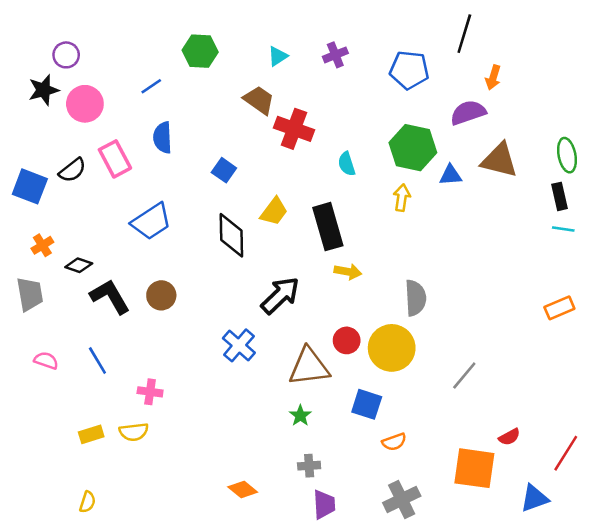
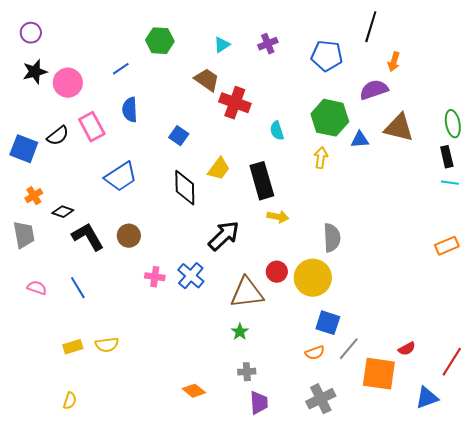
purple circle: (66, 55) -> (31, 33), moved
gray line: (464, 376) -> (349, 349), moved
pink cross: (150, 392) -> (155, 277), moved
blue square: (367, 404) -> (328, 323), moved

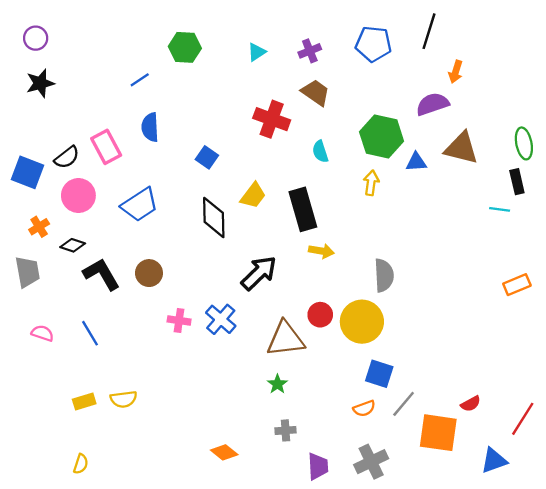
blue pentagon: (327, 56) -> (373, 44), moved
brown trapezoid: (207, 80) -> (316, 93), moved
pink circle: (68, 83) -> (78, 196), moved
cyan line: (450, 183) -> (500, 209), moved
purple trapezoid: (259, 403) -> (318, 466), moved

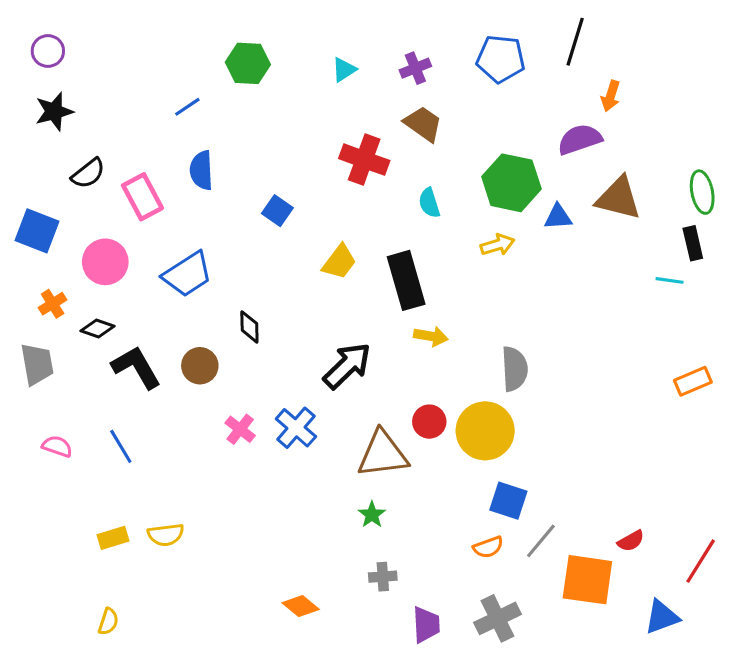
black semicircle: (67, 157) -> (88, 173), moved
yellow arrow: (371, 183) -> (498, 245), turned 65
black diamond: (214, 217) -> (249, 327), moved, size x0.6
pink cross: (179, 320) -> (240, 429), turned 30

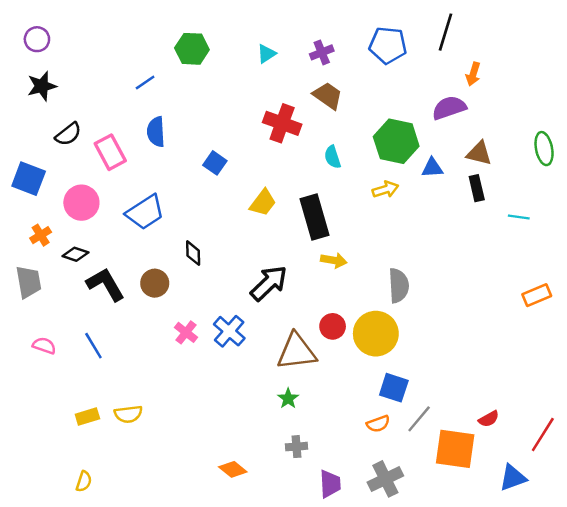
brown triangle: (618, 198) -> (479, 153), size x0.7
black rectangle: (693, 243) -> (477, 188), moved

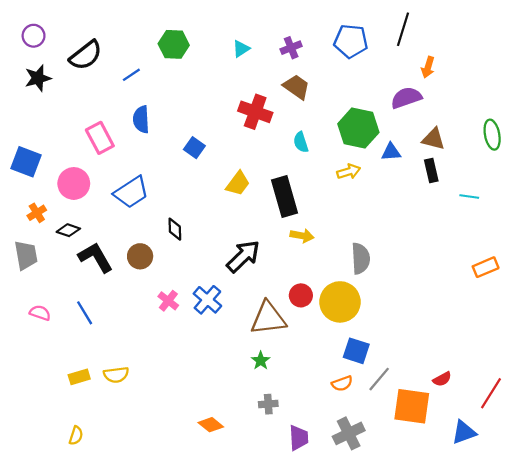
black semicircle: (68, 134) -> (86, 55), moved, size x1.4

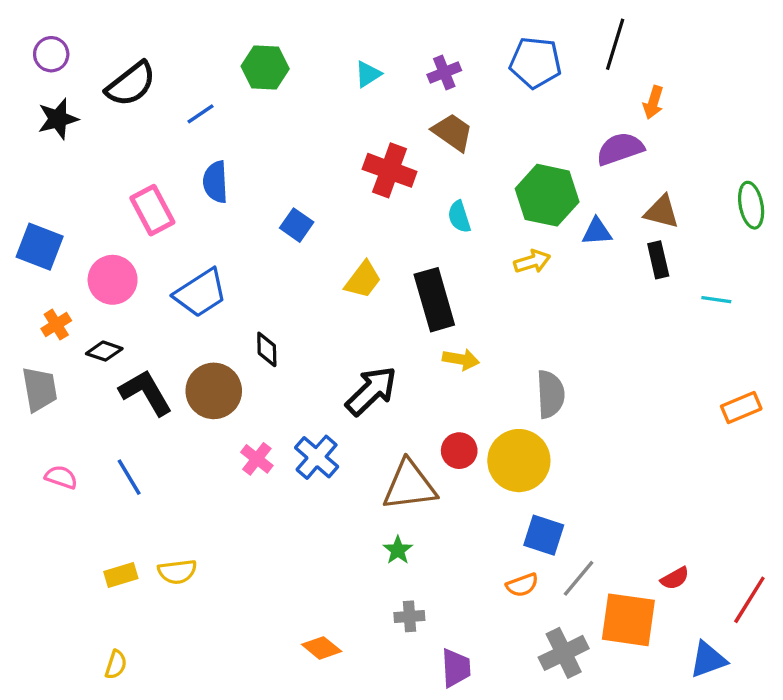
brown circle: (140, 256) -> (214, 391), size x1.4
gray cross: (349, 433) -> (564, 653), moved

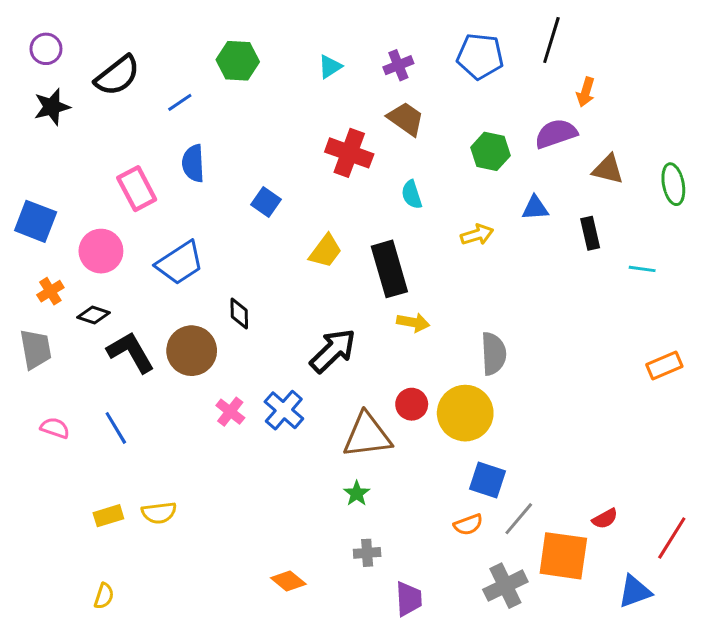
green hexagon: (547, 195) -> (490, 151), moved, size x0.7
brown triangle: (662, 212) -> (608, 169), moved

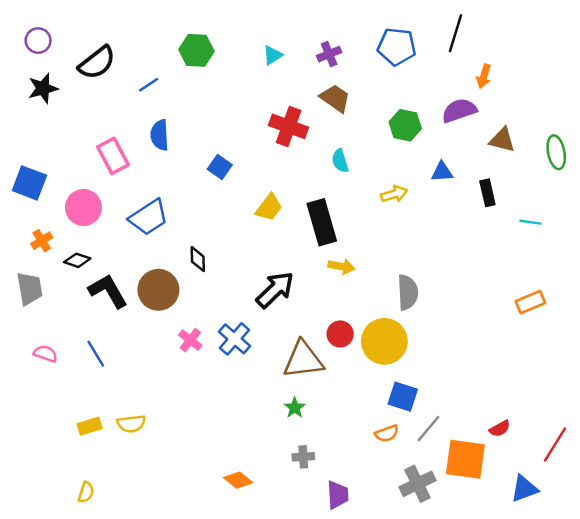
orange rectangle: (664, 366) -> (530, 302), moved

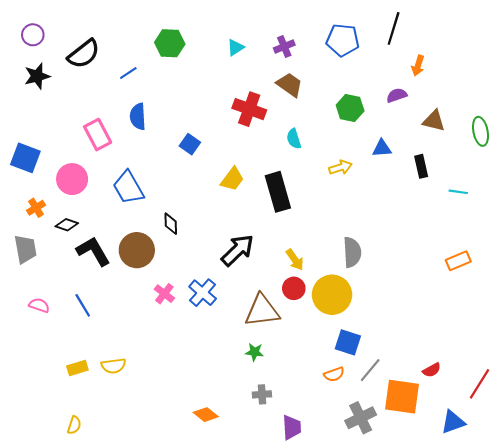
purple semicircle: (459, 111) -> (397, 95), size x0.7
blue trapezoid: (149, 217) -> (128, 188), turned 93
yellow arrow: (341, 266) -> (295, 260), moved, turned 45
green star: (295, 408) -> (255, 352), turned -30

